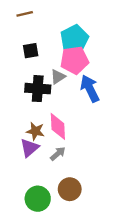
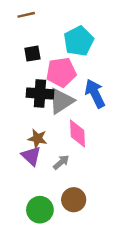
pink pentagon: (74, 60) -> (61, 72), moved
gray triangle: (58, 77) -> (61, 101), moved, size x1.6
pink diamond: (58, 126) -> (77, 133), moved
purple triangle: (29, 148) -> (31, 156), turned -36

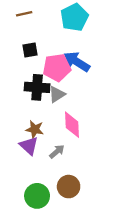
cyan pentagon: (79, 41) -> (74, 17), moved
blue arrow: (95, 94) -> (77, 62), moved, turned -32
gray triangle: (61, 101) -> (57, 94), size x0.7

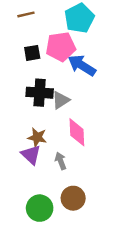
pink pentagon: (57, 67) -> (61, 47), moved
gray arrow: (57, 152) -> (61, 161), turned -70

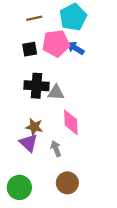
brown line: (26, 14) -> (34, 18), moved
blue arrow: (82, 65) -> (75, 48), moved, size x0.7
gray triangle: (61, 100) -> (56, 93), turned 36
green circle: (40, 208) -> (19, 187), moved

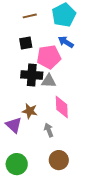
pink pentagon: (56, 43) -> (49, 57), moved
purple triangle: (28, 143) -> (14, 125), moved

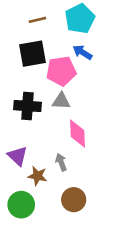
black square: (26, 43) -> (32, 54), size x1.6
black cross: (32, 75) -> (27, 106), moved
brown star: (30, 111) -> (37, 176), moved

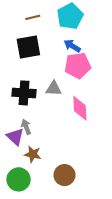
pink pentagon: (61, 71) -> (78, 66), moved
pink diamond: (77, 133) -> (80, 108), moved
gray arrow: (61, 162) -> (26, 127), moved

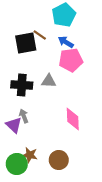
brown line: (33, 17) -> (40, 35), moved, turned 48
pink diamond: (80, 108) -> (73, 119), moved
brown star: (33, 154) -> (30, 155), moved

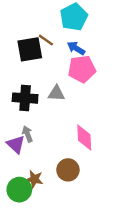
brown circle: (59, 160) -> (68, 170), moved

